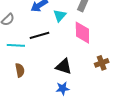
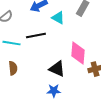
cyan triangle: (60, 16) -> (58, 18), turned -48
pink diamond: (82, 33) -> (78, 53), moved

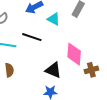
black line: (36, 35) -> (32, 37), turned 30

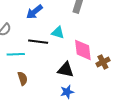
cyan triangle: (54, 19) -> (58, 33), moved

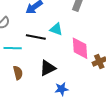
black triangle: (66, 70) -> (48, 68), moved, turned -42

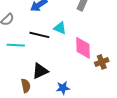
black triangle: (48, 68) -> (40, 71), moved
brown semicircle: (18, 73) -> (26, 86), moved

